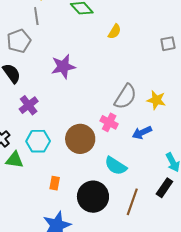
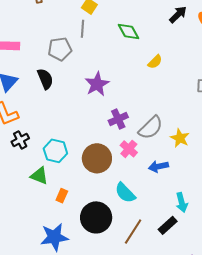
purple star: (63, 67) -> (97, 84), turned -30
purple cross: (29, 105) -> (118, 119), moved
green triangle: (15, 160) -> (39, 176), moved

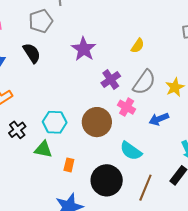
yellow semicircle: (155, 62) -> (138, 46), moved
yellow star: (180, 138) -> (175, 87), turned 30
black cross: (20, 140) -> (17, 130), moved

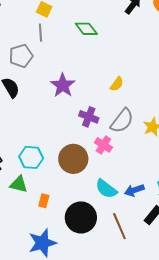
purple cross: (111, 79) -> (89, 117), turned -36
blue arrow: (159, 119) -> (134, 190), moved
brown line: (145, 188) -> (119, 226), turned -48

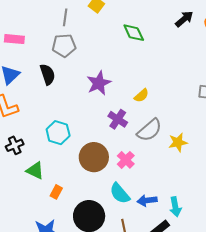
gray line: (41, 33) -> (65, 17), moved
yellow semicircle: (117, 84) -> (141, 96), moved
pink cross: (103, 145) -> (126, 160), moved
cyan hexagon: (31, 157) -> (58, 133), moved

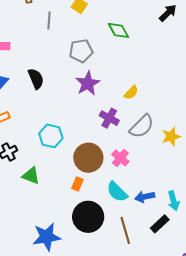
gray pentagon: (64, 46) -> (81, 51), moved
orange rectangle: (56, 192) -> (77, 184), moved

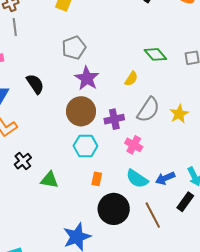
gray line: (49, 20) -> (15, 27), moved
green diamond: (119, 30) -> (155, 54), moved
purple cross: (109, 118) -> (114, 119), moved, turned -30
cyan hexagon: (51, 136) -> (85, 146), moved
brown circle: (88, 158) -> (81, 111), moved

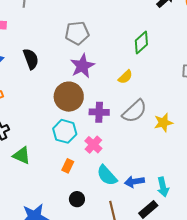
green diamond: (155, 54) -> (141, 43), moved, turned 75
pink cross: (134, 145) -> (93, 145), moved
black circle: (114, 209) -> (77, 199), size x0.5

